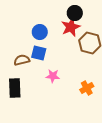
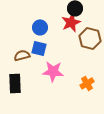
pink star: (53, 76) -> (53, 71), size x1.5

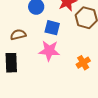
blue square: (39, 48) -> (52, 28), moved

